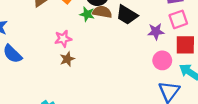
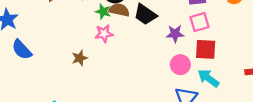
pink star: (63, 39) -> (104, 34), moved

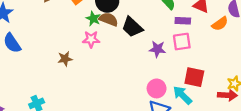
red square: (206, 49) -> (194, 77), moved
pink circle: (180, 65) -> (157, 88), moved

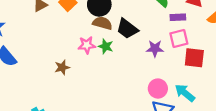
green star: (93, 19) -> (106, 46), moved
red square: (194, 77) -> (194, 58), moved

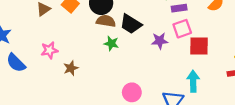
pink star: (87, 45) -> (49, 50), moved
pink circle: (158, 89) -> (132, 92), moved
cyan arrow: (185, 93) -> (193, 81), turned 55

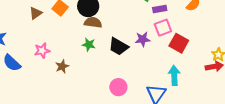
black trapezoid: (131, 24) -> (119, 47), moved
green star: (111, 43) -> (89, 45), moved
red square: (199, 46) -> (179, 43), turned 30

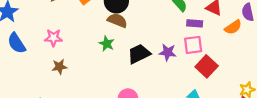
black trapezoid: (119, 47) -> (139, 54), turned 110
brown star: (62, 66) -> (59, 67), moved

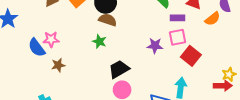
blue semicircle: (17, 43) -> (37, 48), moved
black trapezoid: (139, 54) -> (119, 69), moved

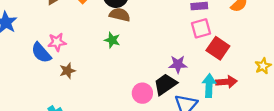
purple star: (155, 46) -> (178, 64), moved
black trapezoid: (119, 69) -> (165, 84), moved
red arrow: (223, 86) -> (226, 82), moved

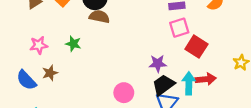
green star: (112, 40) -> (73, 44), moved
blue semicircle: (41, 53) -> (26, 80), moved
black trapezoid: (165, 84) -> (163, 85), moved

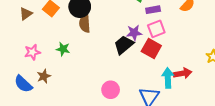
brown semicircle: (99, 17) -> (85, 23), turned -102
red square: (196, 47) -> (151, 48), moved
purple star: (158, 64) -> (134, 33), moved
black trapezoid: (163, 85) -> (124, 45), moved

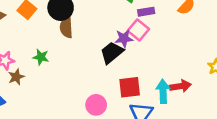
pink square: (156, 29) -> (138, 30), moved, turned -30
red square: (151, 48) -> (130, 87), moved, turned -36
brown star: (44, 76) -> (16, 77), moved

